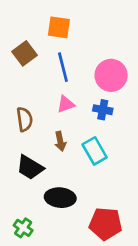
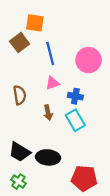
orange square: (59, 27) -> (35, 23), moved
blue cross: (103, 110) -> (75, 96), moved
black trapezoid: (30, 167) -> (20, 152), moved

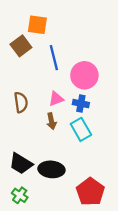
pink circle: (88, 60) -> (84, 75), moved
pink triangle: (52, 83) -> (56, 99), moved
red pentagon: (84, 178) -> (90, 192), turned 30

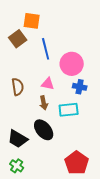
pink triangle: (56, 99) -> (48, 84), turned 32
blue cross: (81, 104) -> (80, 87), moved
cyan rectangle: (81, 129) -> (69, 110), turned -66
black ellipse: (51, 169) -> (44, 130), moved, turned 45

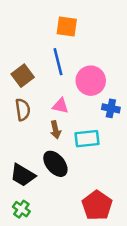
orange square: (32, 21) -> (67, 26), moved
brown square: (18, 39) -> (23, 76), moved
blue cross: (80, 87) -> (111, 108), moved

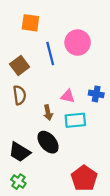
orange square: (67, 26) -> (30, 23), moved
pink circle: (91, 81) -> (78, 43), moved
pink triangle: (60, 106) -> (68, 96), moved

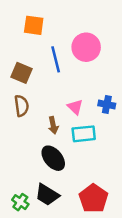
brown square: (20, 66) -> (22, 73), turned -30
pink triangle: (68, 96) -> (75, 107), turned 32
black trapezoid: (20, 152) -> (47, 195), moved

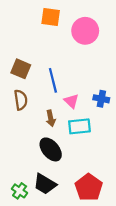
orange square: (34, 25) -> (51, 17), moved
pink circle: (86, 47) -> (85, 31), moved
blue line: (56, 59) -> (53, 80), moved

